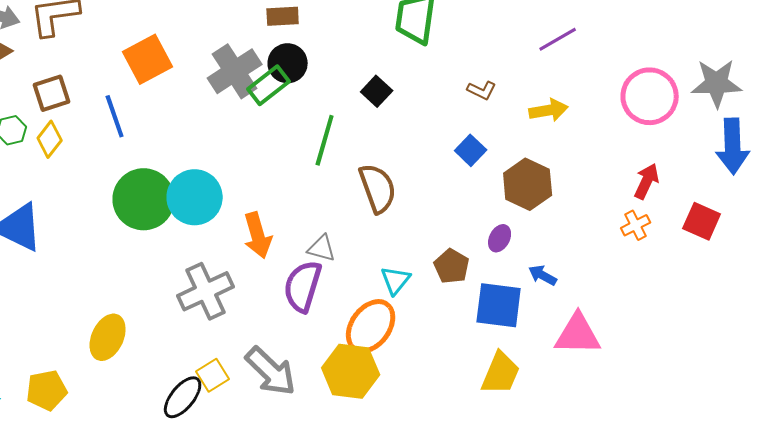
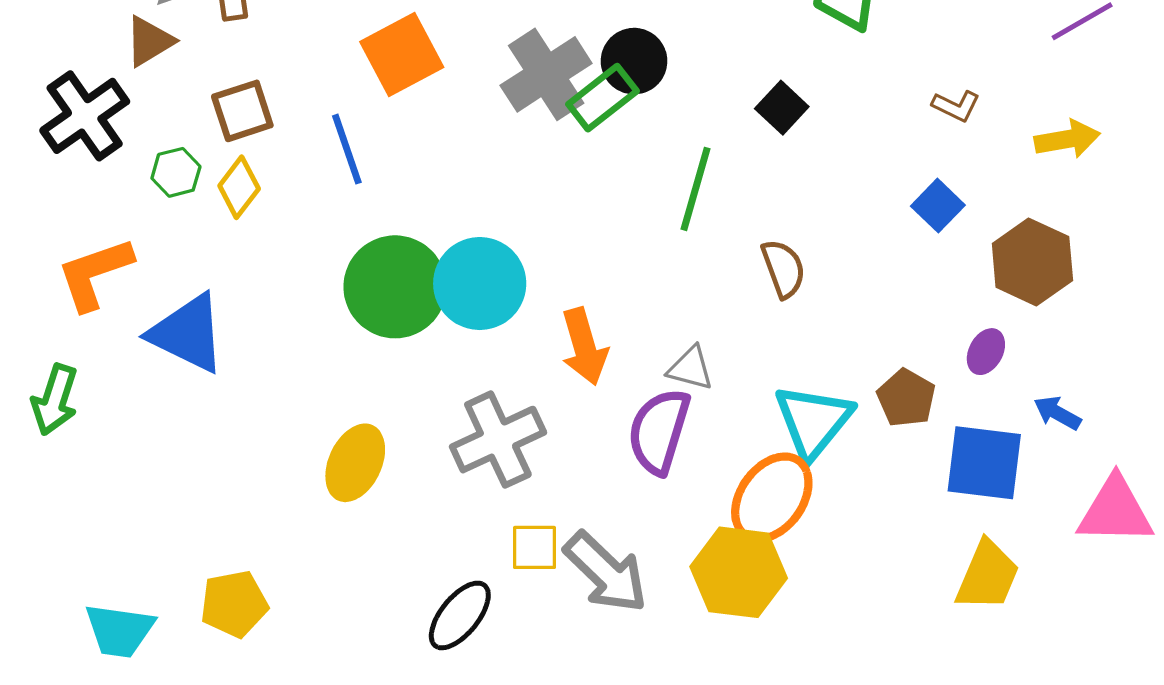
brown semicircle: (378, 188) -> (783, 269), size x0.7
cyan triangle: (396, 280) -> (813, 421), size x1.6
yellow ellipse: (108, 337) -> (355, 463), moved
yellow square: (213, 375) -> (534, 547), moved, turned 32

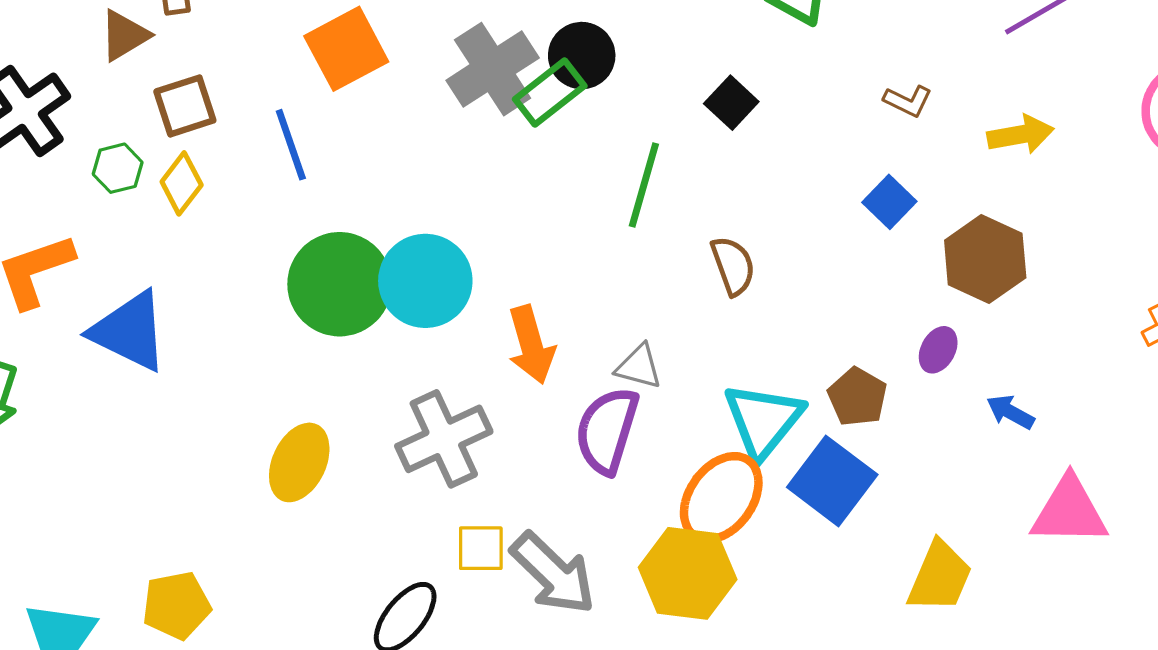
brown triangle: (149, 41) -> (124, 35), moved
blue square: (984, 463) -> (832, 481), moved, turned 30

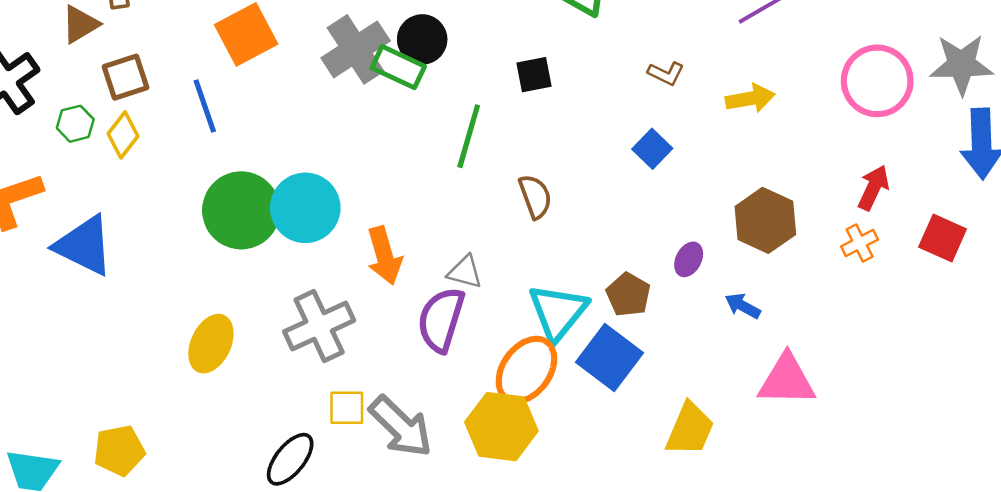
green rectangle: (550, 93) -> (398, 67), turned 63
black square: (731, 103) -> (534, 75), turned 36
brown hexagon: (985, 259) -> (765, 220), moved

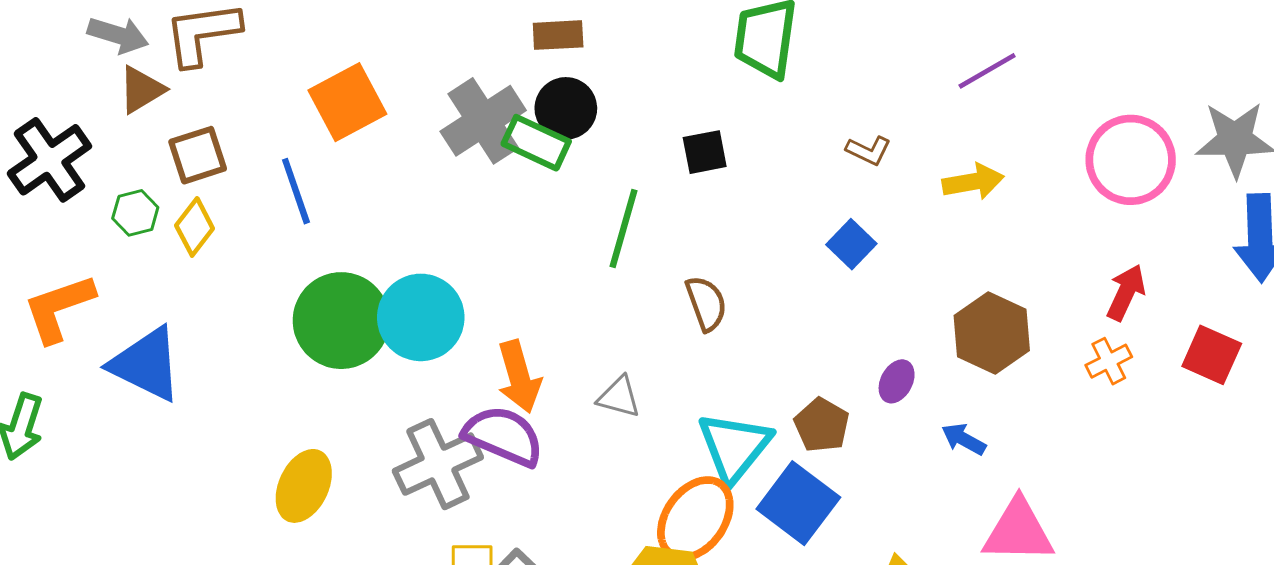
purple semicircle: (441, 320) -> (503, 436), moved, turned 96

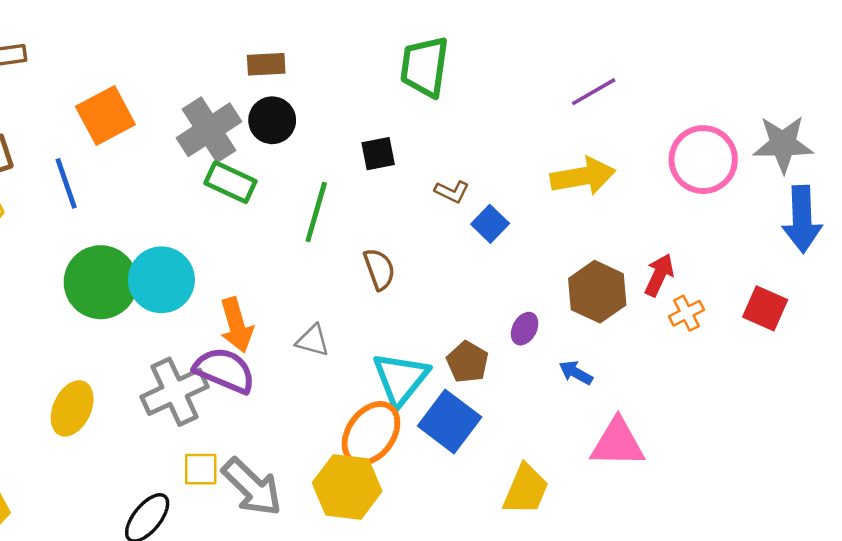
green rectangle: (536, 143) -> (230, 182), moved
brown L-shape: (869, 150) -> (452, 192), moved
yellow arrow: (973, 182) -> (583, 176), size x1.4
red arrow: (1126, 292) -> (659, 275), moved

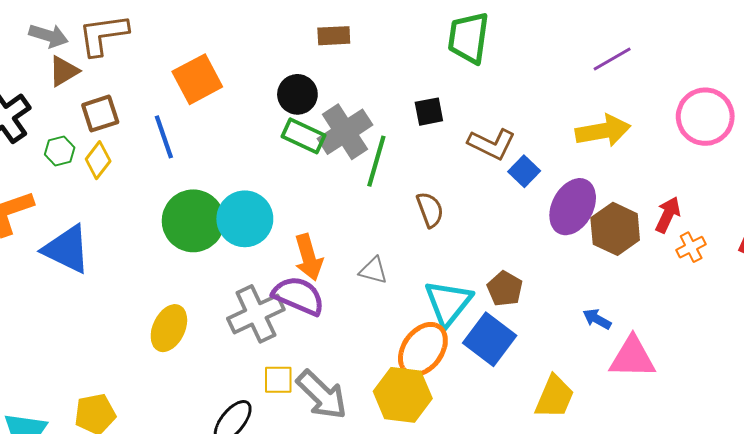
black circle: (272, 120) -> (297, 94), moved
gray cross: (209, 130) -> (345, 132), moved
brown L-shape: (452, 192) -> (492, 144), size x1.6
purple ellipse: (525, 329) -> (573, 207), moved, size x2.0
blue arrow: (576, 373) -> (597, 319), moved

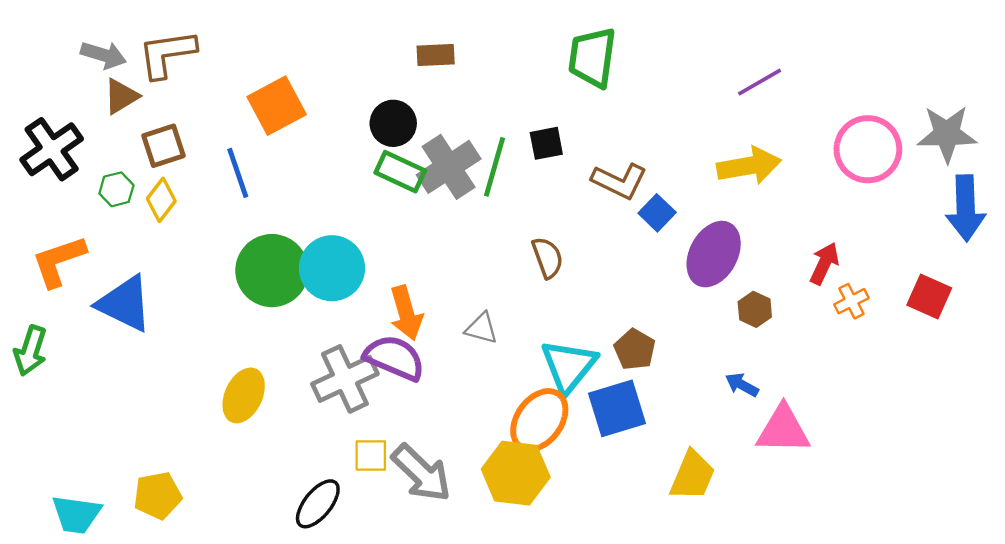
green line: (376, 161) -> (495, 167), moved
brown hexagon: (615, 229) -> (755, 309), moved, size x0.6
blue square: (490, 339) -> (617, 408), turned 36

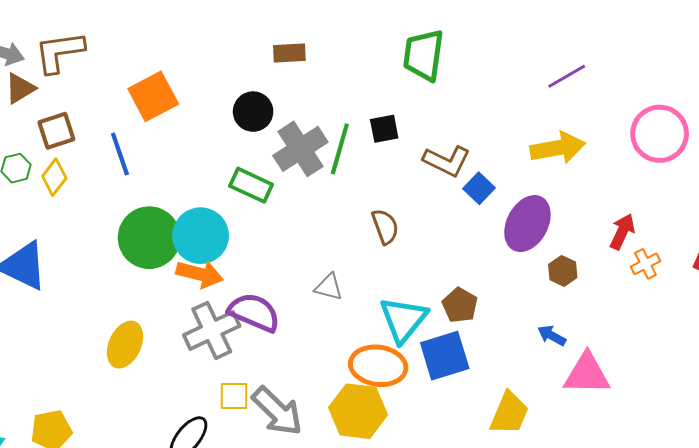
green rectangle: (400, 172) -> (251, 185), moved
orange arrow: (406, 313) -> (200, 274), moved, turned -60
orange ellipse: (539, 420) -> (378, 366), turned 62

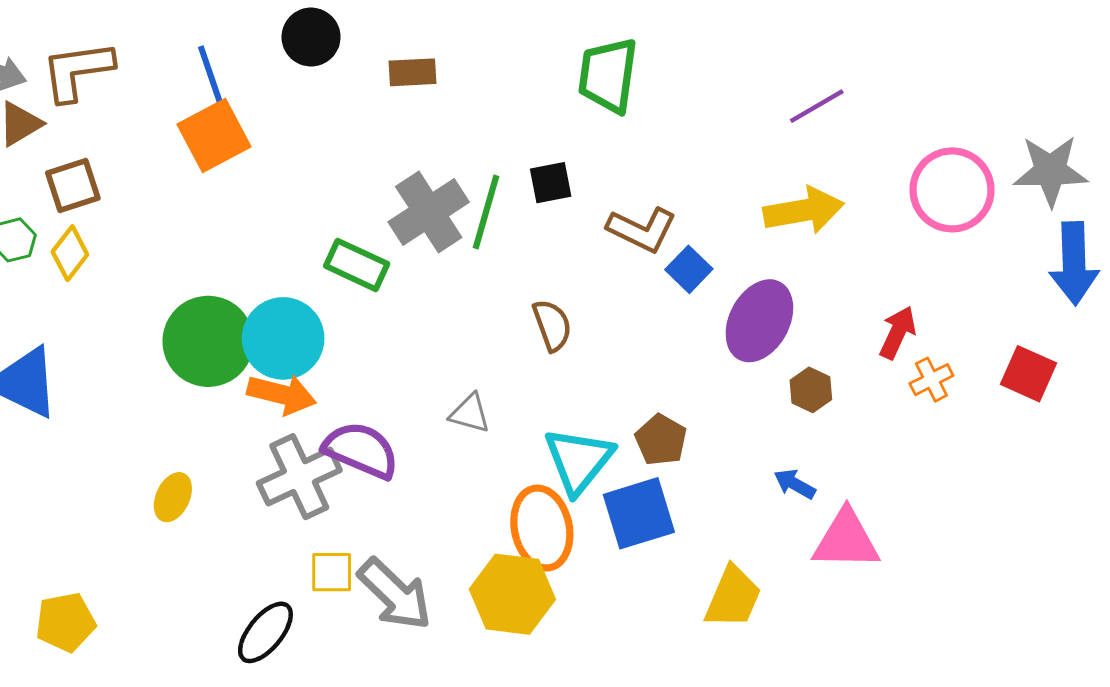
black circle: (253, 112) -> (311, 37), moved
blue line: (120, 154) -> (211, 77), moved
yellow ellipse: (125, 345) -> (173, 497), size x0.7
orange ellipse: (378, 366) -> (542, 528), turned 70

